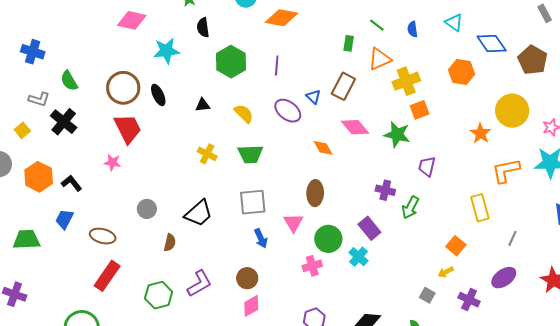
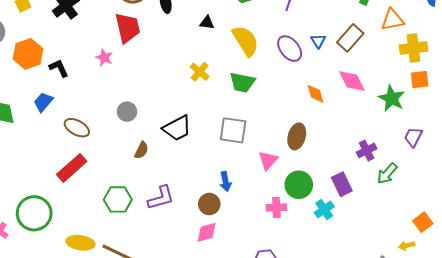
yellow semicircle: (244, 114) -> (246, 41), size x1.5
purple cross: (385, 190) -> (367, 150), turned 36
blue arrow: (261, 238) -> (225, 182), moved

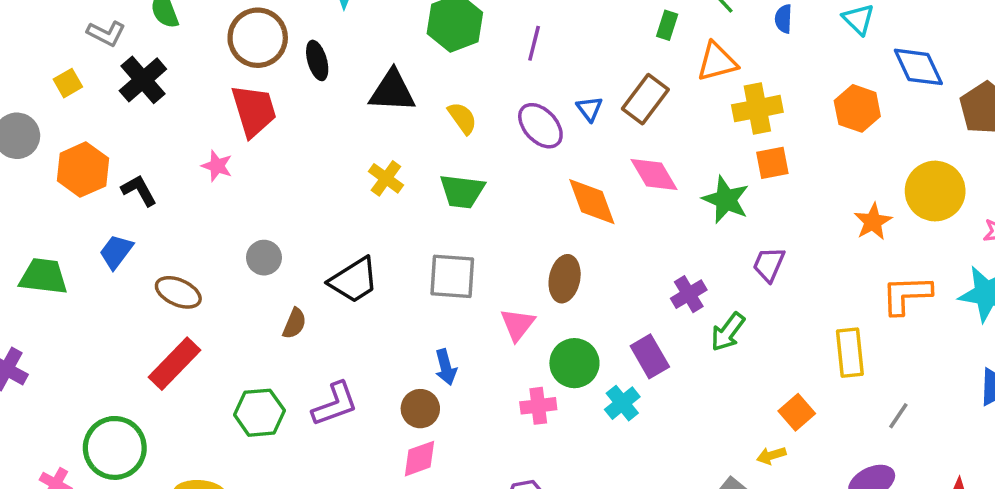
black triangle: (207, 23) -> (392, 91), size x1.8
yellow semicircle: (246, 41) -> (462, 118), size x0.6
orange diamond: (315, 94) -> (592, 202), size x1.5

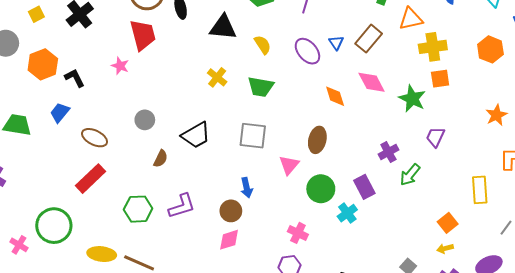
orange diamond: (592, 202) -> (335, 96), size x0.7
pink cross: (538, 406) -> (298, 233), moved, turned 30
yellow arrow: (771, 456) -> (445, 248), moved

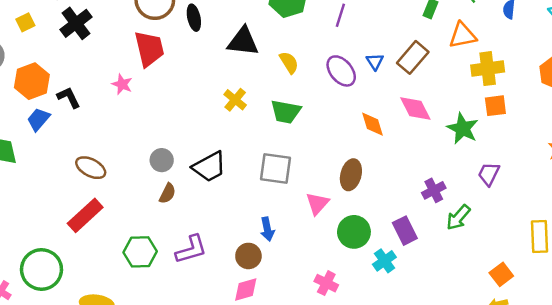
blue trapezoid: (60, 113) -> (38, 119), moved
gray circle: (145, 120) -> (162, 160), moved

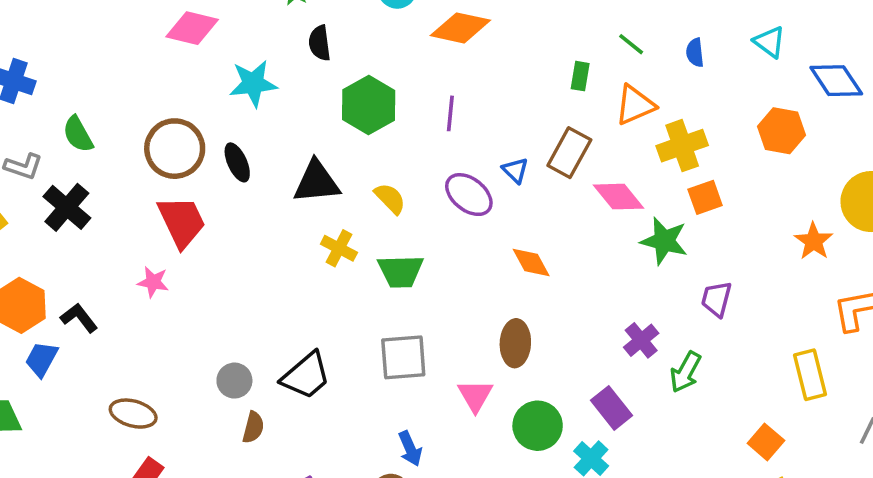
yellow cross: (235, 100) -> (339, 248), moved
pink diamond: (415, 109) -> (619, 197), moved

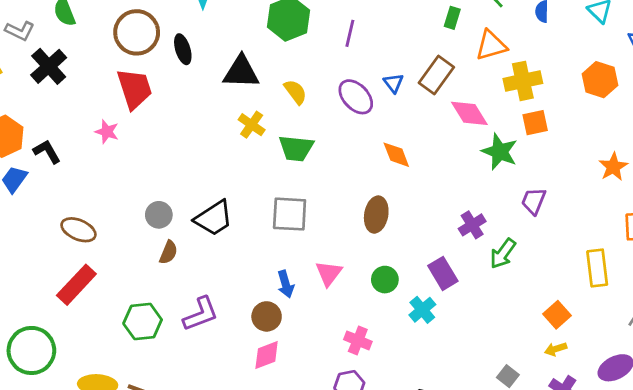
pink triangle: (475, 396) -> (329, 273), moved
green circle: (538, 426) -> (385, 280), size x0.7

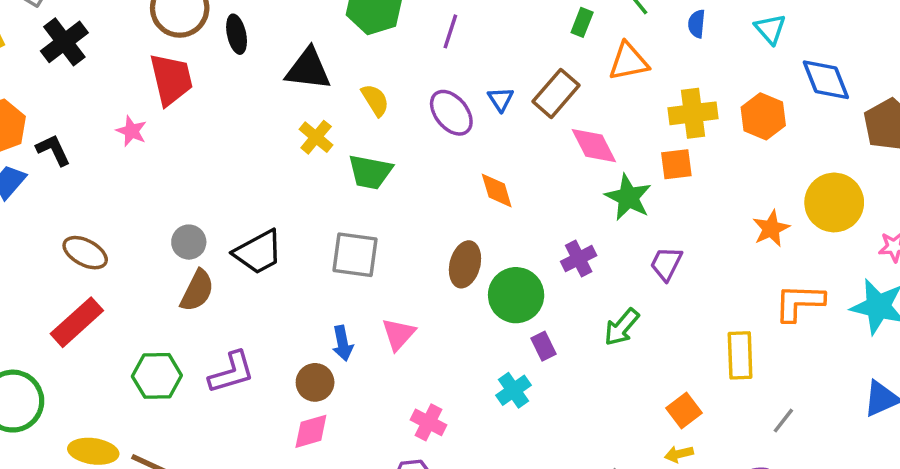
yellow cross: (523, 81) -> (693, 113), moved
purple cross: (472, 225) -> (579, 259), moved
brown semicircle: (168, 252) -> (197, 291), size x1.4
purple rectangle: (443, 273) -> (543, 346), size x0.7
green circle: (385, 280) -> (516, 295), moved, size x1.6

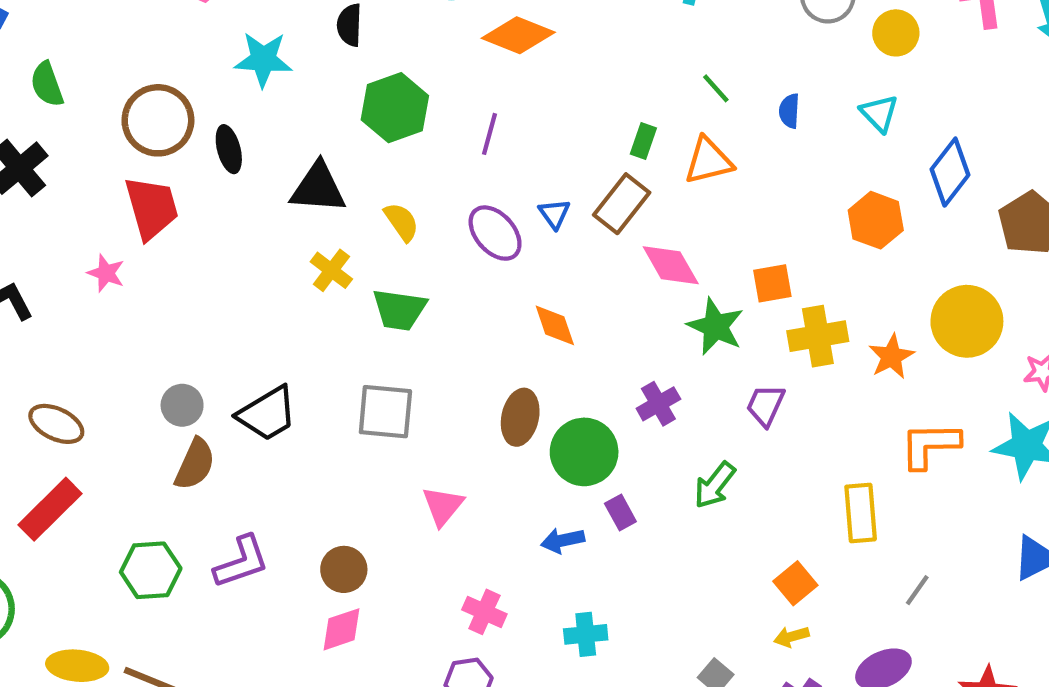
green rectangle: (582, 22) -> (643, 141), moved
blue diamond: (826, 80) -> (950, 172), turned 62
yellow cross: (693, 113) -> (818, 336), moved
blue arrow: (343, 343) -> (563, 540), moved, turned 92
cyan cross: (514, 390) -> (586, 634), moved, turned 32

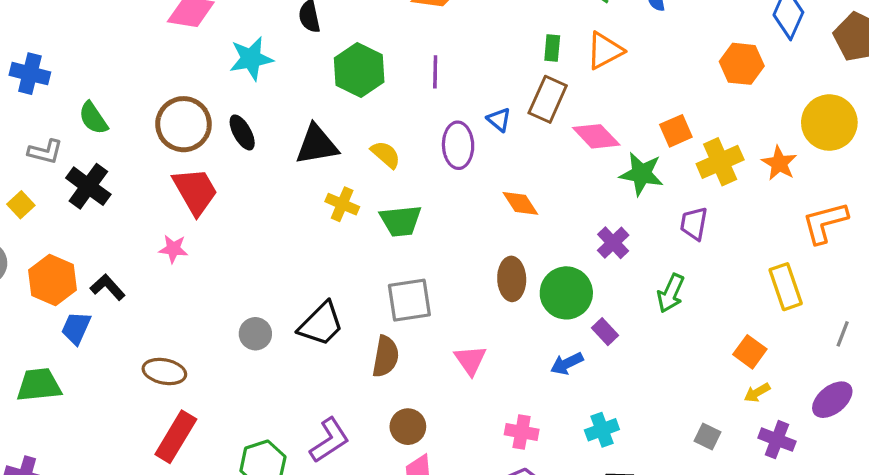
purple ellipse: (495, 233) -> (458, 145), turned 54
brown semicircle: (195, 464) -> (386, 356), moved

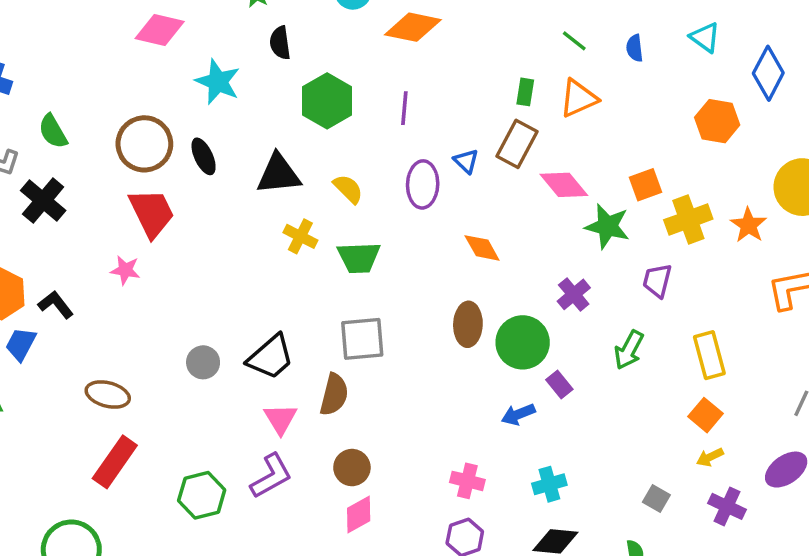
cyan star: (251, 59) -> (218, 82), turned 30
yellow rectangle: (786, 287) -> (709, 355), moved
pink triangle: (470, 360) -> (280, 419), moved

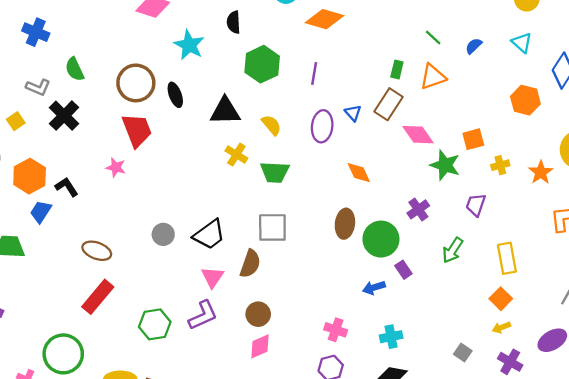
blue semicircle: (635, 48) -> (474, 46), turned 48
yellow cross: (688, 219) -> (500, 165), size x0.6

